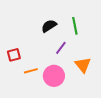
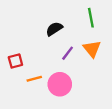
green line: (75, 26) -> (91, 18), moved
orange triangle: (83, 65) -> (92, 49), moved

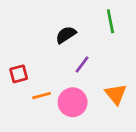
orange triangle: (92, 49) -> (116, 94), moved

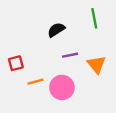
purple line: (82, 64) -> (70, 55), turned 42
orange triangle: (116, 94) -> (96, 64), moved

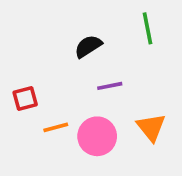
orange triangle: (96, 64) -> (151, 127), moved

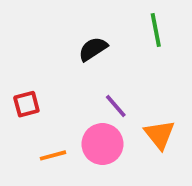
purple line: (110, 86) -> (116, 106), moved, turned 60
orange line: (56, 127) -> (53, 155), moved

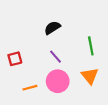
green line: (156, 30) -> (91, 46), moved
purple line: (116, 106) -> (56, 57), moved

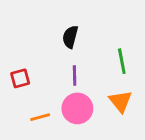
black semicircle: (52, 28) -> (70, 37), turned -42
purple line: (56, 57) -> (75, 76), turned 40

